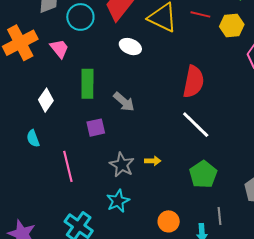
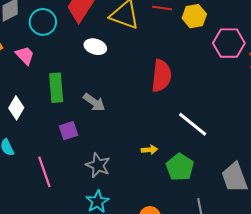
white line: (196, 125) -> (193, 124), moved
yellow arrow: (153, 161) -> (149, 150), moved

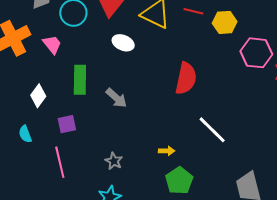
purple square: (68, 131) -> (67, 124), moved
gray star: (98, 165) -> (114, 161), size x0.7
green pentagon: (180, 167) -> (179, 181), moved

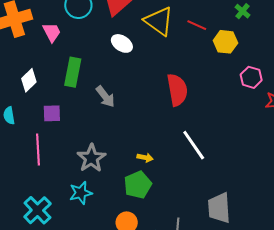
pink hexagon: (256, 53) -> (251, 77), size x0.7
red semicircle: (186, 78) -> (177, 90), turned -32
gray star: (114, 161) -> (91, 158), size x1.6
green pentagon: (179, 181) -> (138, 185), moved

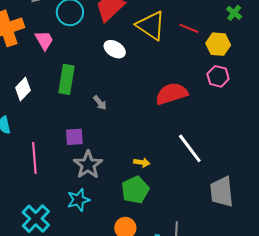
pink hexagon: (251, 77) -> (218, 76), moved
red semicircle: (177, 90) -> (172, 94), turned -96
gray arrow: (105, 97) -> (100, 103), size x0.7
purple square: (52, 113) -> (74, 137), moved
gray trapezoid: (219, 208) -> (222, 192), moved

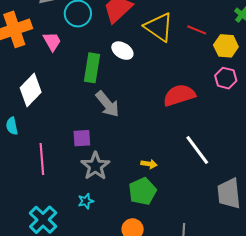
green rectangle: (67, 79) -> (92, 68), moved
white diamond: (23, 89) -> (31, 90), size x1.4
gray arrow: (100, 103) -> (107, 104), size x1.8
cyan star: (79, 200) -> (86, 201), size x0.7

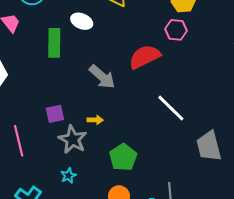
pink hexagon: (226, 78) -> (176, 30), moved
gray arrow: (107, 104) -> (102, 77), moved
yellow arrow: (149, 164) -> (95, 120), moved

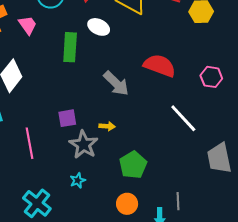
pink hexagon: (176, 30) -> (211, 77), moved
red semicircle: (145, 57) -> (160, 66), turned 44

